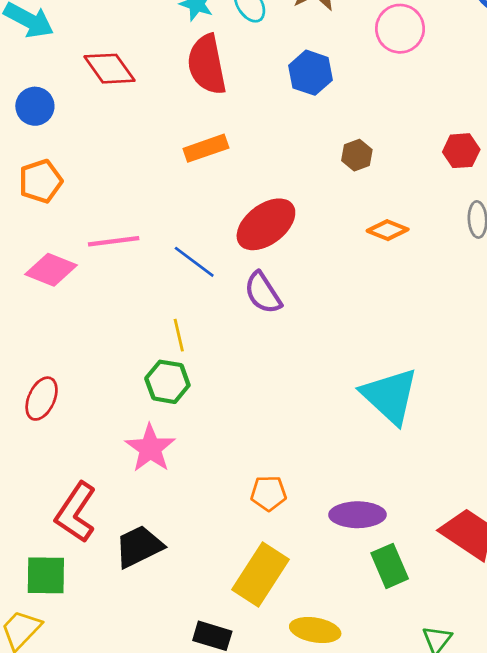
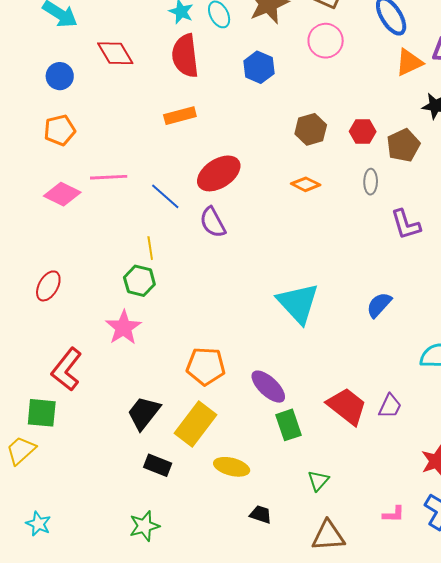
brown hexagon: (357, 155) -> (311, 129), moved, size x1.4
orange pentagon: (268, 493) -> (206, 366), size x1.5
purple ellipse: (357, 515) -> (268, 387), turned 39
black trapezoid: (139, 546) -> (144, 413), moved, turned -30

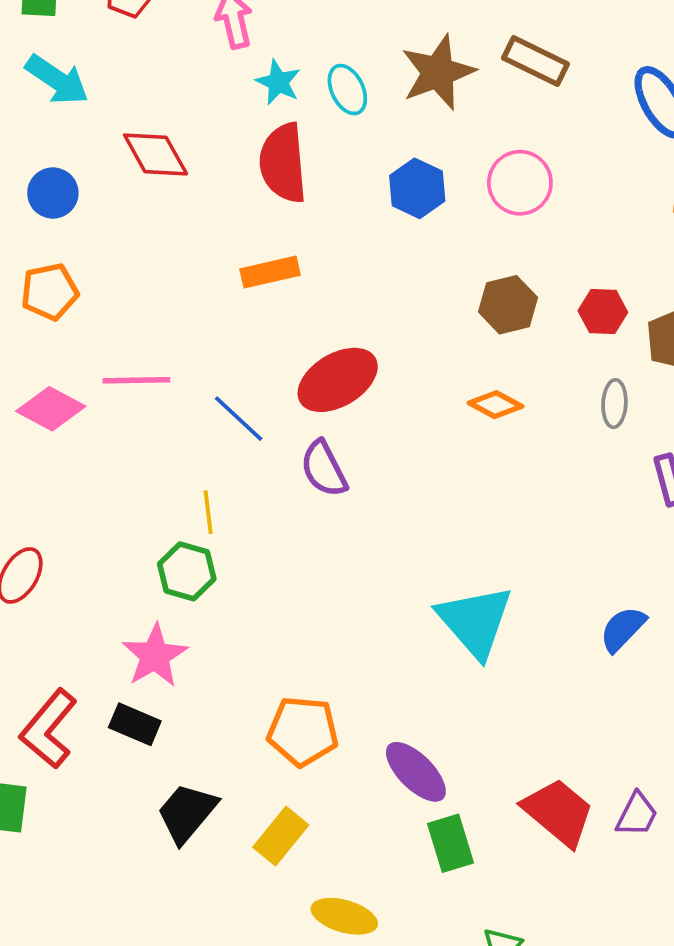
pink circle: (326, 41) -> (520, 183), moved
yellow rectangle: (195, 424) -> (281, 836), size x0.7
black rectangle: (158, 465) -> (135, 724), moved

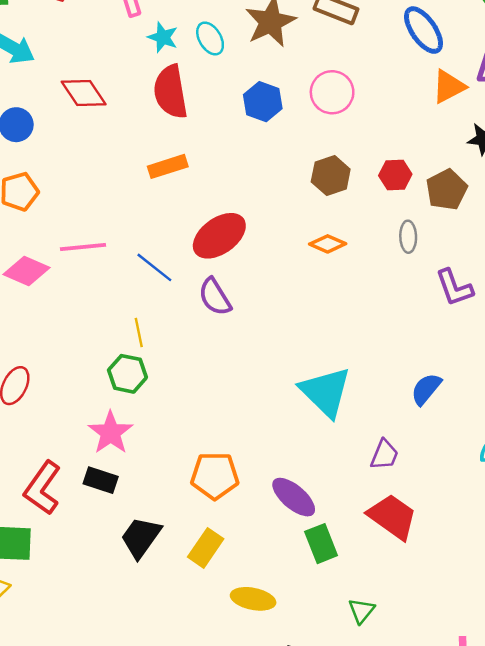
purple trapezoid: (637, 815) -> (384, 455), moved

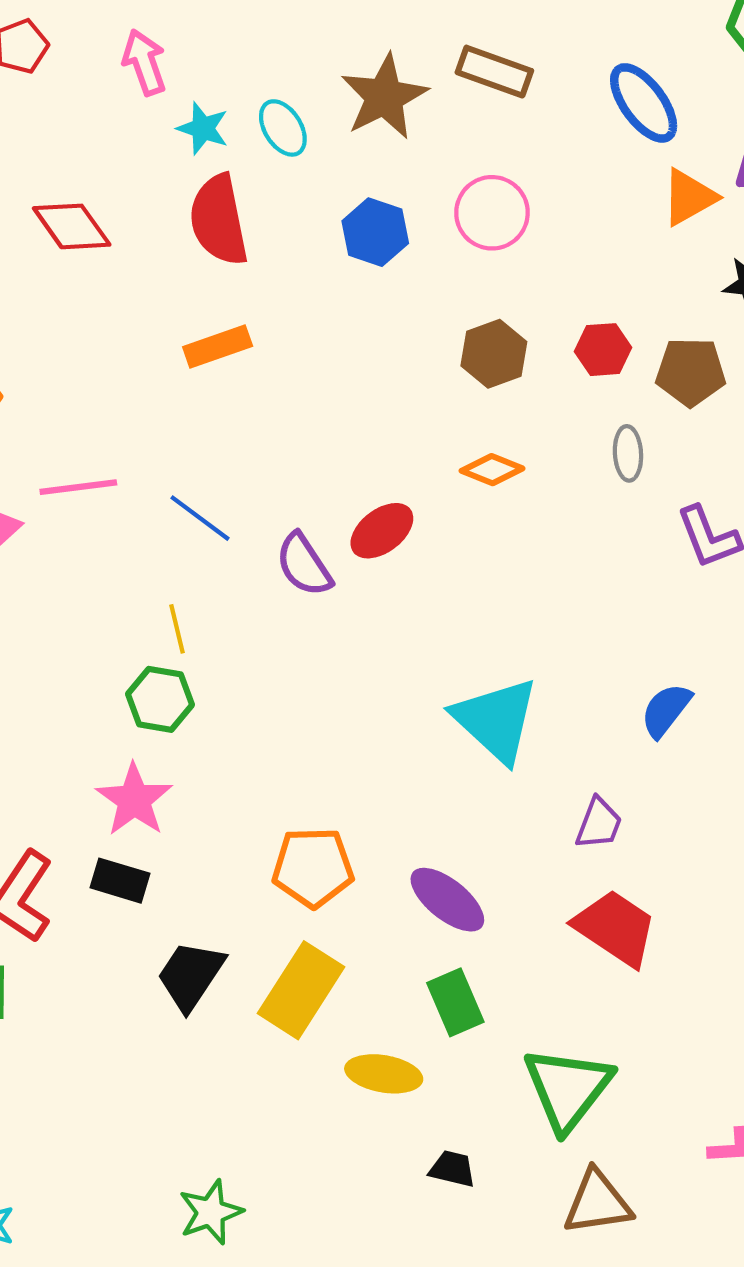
brown pentagon: (447, 190) -> (691, 372), turned 30
red ellipse: (219, 236) -> (382, 531), moved, size x0.7
green rectangle: (321, 544) -> (455, 1002), moved
yellow rectangle: (206, 548) -> (301, 990), size x1.4
green triangle: (361, 611) -> (568, 1088), size x2.0

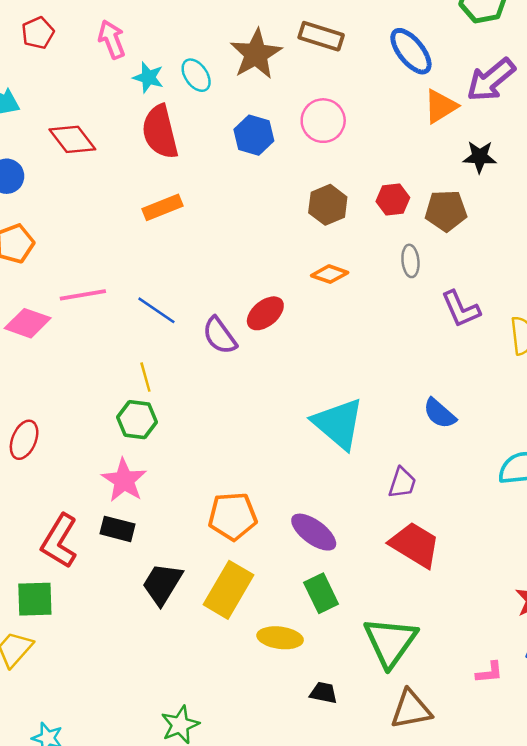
blue semicircle: (666, 710) -> (440, 413), turned -84

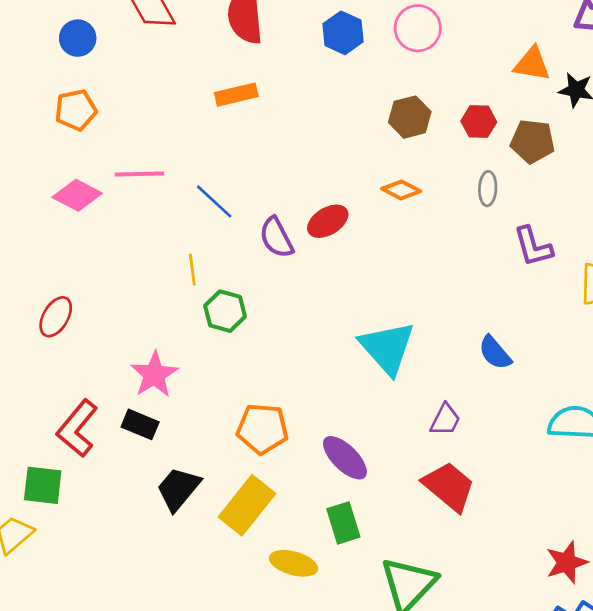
orange triangle: (440, 106) -> (532, 64), moved, turned 33
green hexagon: (137, 420) -> (225, 311), moved

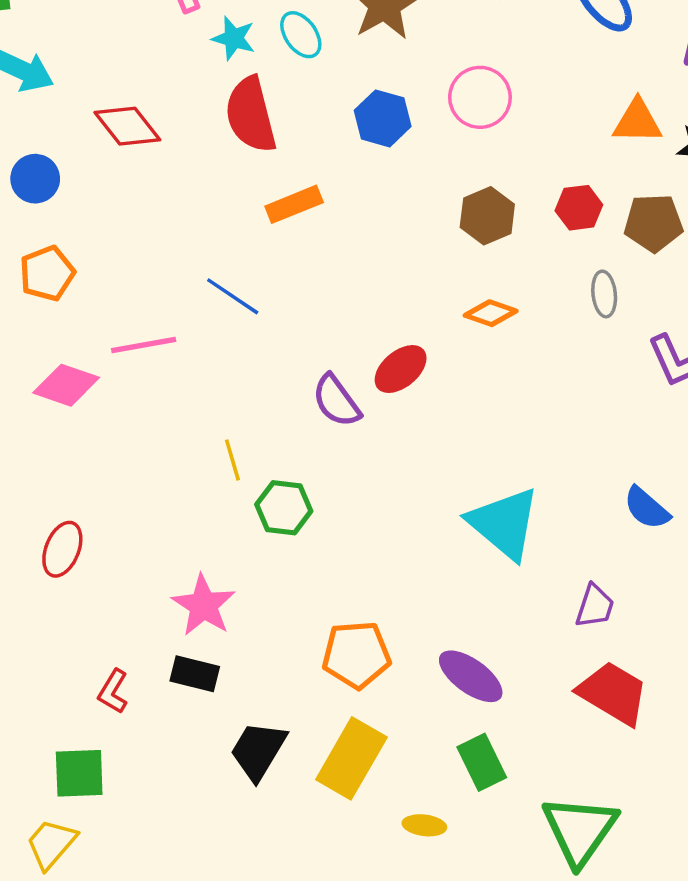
orange rectangle: (236, 95) -> (294, 204), moved
blue line: (214, 201) -> (233, 296), moved
red L-shape: (77, 428) -> (113, 691), size x0.6
yellow ellipse: (294, 563) -> (424, 825), size x0.7

